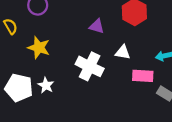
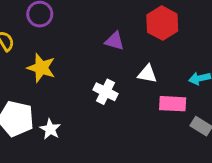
white cross: (90, 66) -> (105, 92), size x0.7
white star: (46, 85) -> (50, 129), moved

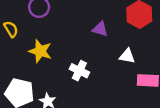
white cross: (105, 92) -> (79, 71), moved

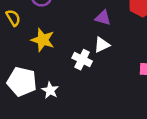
white triangle: (127, 56) -> (102, 45), moved, turned -35

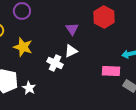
purple triangle: (103, 18) -> (72, 29), turned 40

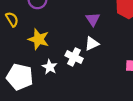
white star: (29, 88) -> (50, 67), moved

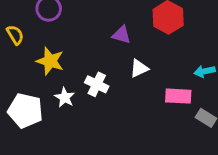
purple triangle: (93, 19) -> (121, 35), turned -40
white triangle: (92, 44) -> (139, 68), moved

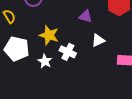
yellow star: (50, 61) -> (49, 35), moved
white pentagon: (25, 111) -> (17, 49), moved

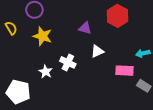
yellow star: (49, 35) -> (43, 36), moved
white pentagon: (17, 49) -> (18, 92), moved

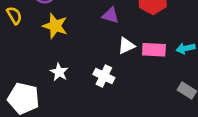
white cross: (68, 62) -> (104, 76), moved
pink rectangle: (125, 71) -> (154, 50), moved

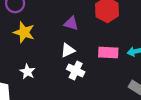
white triangle: (126, 46) -> (68, 50), moved
white cross: (104, 76) -> (76, 71), moved

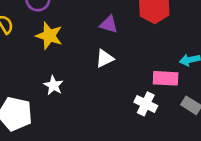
pink rectangle: (108, 53) -> (166, 78), moved
white cross: (76, 71) -> (146, 104), moved

